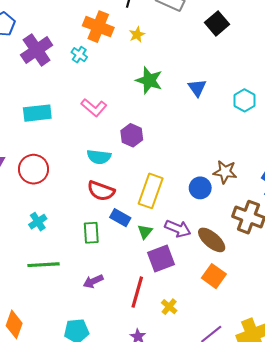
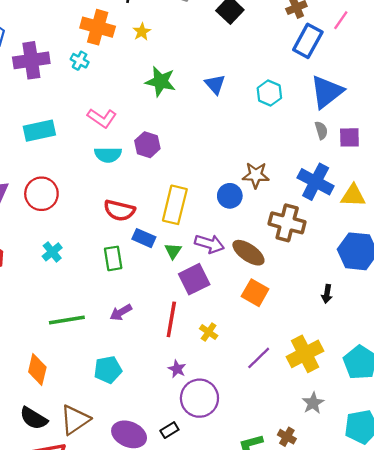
purple cross: (37, 50) -> (31, 60), turned 32
cyan semicircle: (99, 157) -> (108, 155), moved
green line: (44, 265) -> (67, 320), moved

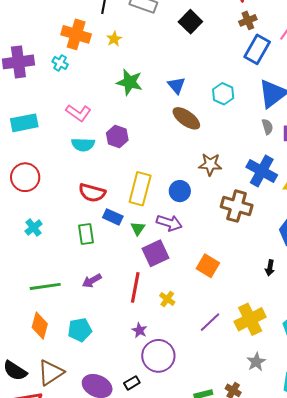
blue circle: (230, 196) -> (180, 191), moved
brown ellipse: (248, 253) -> (186, 118), moved
orange diamond: (37, 369) -> (40, 326), moved

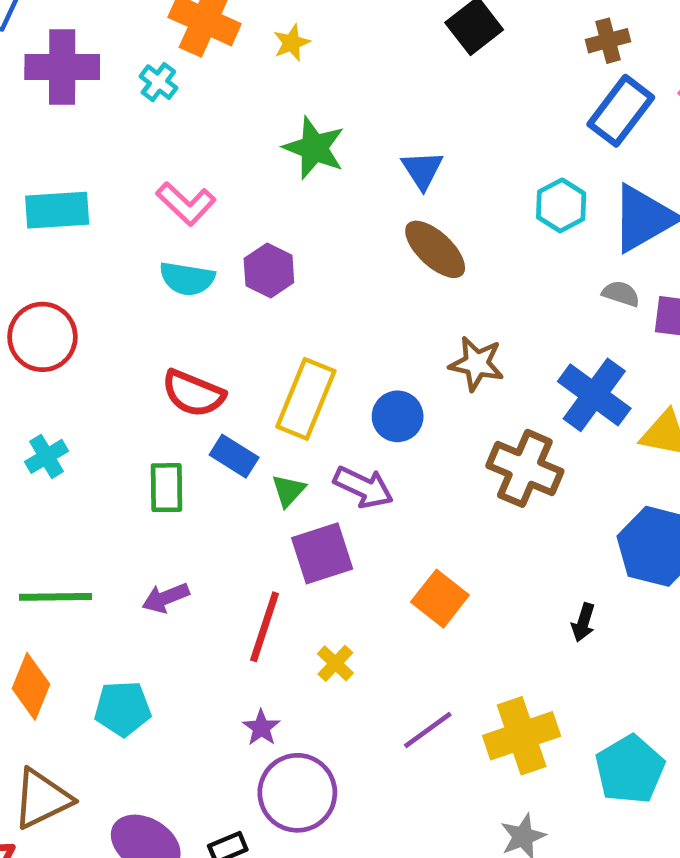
cyan hexagon: (223, 94) -> (561, 205), moved
gray semicircle: (267, 127) -> (621, 294), turned -63

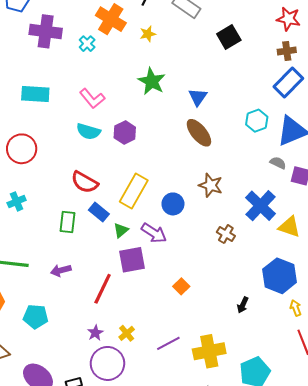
brown cross: (525, 468) -> (226, 234), size x0.6
orange square: (440, 599) -> (181, 286), size x0.7
yellow cross: (335, 663) -> (127, 333), moved

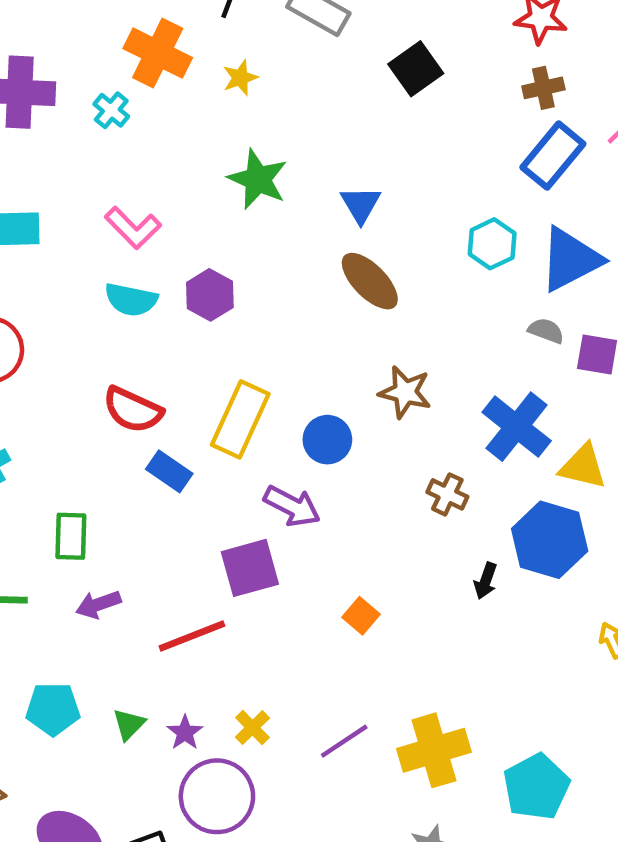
green rectangle: (67, 222) -> (71, 536), moved
green triangle: (121, 230) -> (129, 724), moved
blue hexagon: (280, 276) -> (550, 540), moved
red line: (103, 289) -> (192, 636), turned 48
black arrow: (243, 305) -> (486, 581), moved

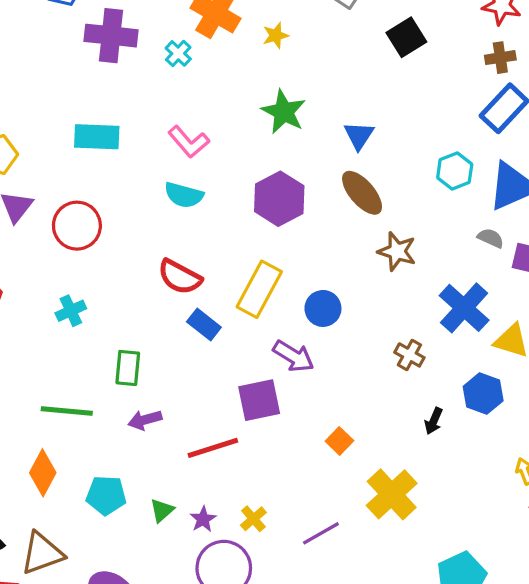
purple hexagon: (210, 295) -> (279, 199), moved, size x1.4
brown star: (405, 392) -> (397, 251), moved
blue hexagon: (550, 540) -> (483, 394), size x0.7
yellow cross: (434, 750) -> (392, 494), moved, turned -30

